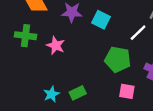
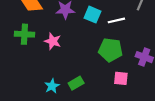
white line: (138, 33) -> (116, 20), moved, turned 35

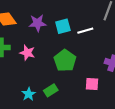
cyan square: (93, 15) -> (63, 26), turned -35
green pentagon: (110, 50) -> (65, 61), moved, turned 30

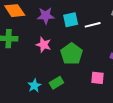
pink star: (27, 53) -> (44, 45), moved

